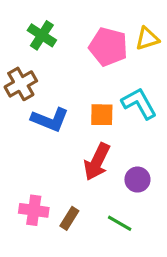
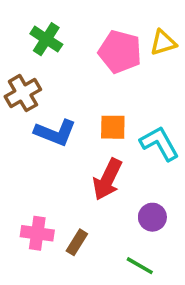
cyan L-shape: (139, 103) -> (160, 143), moved
purple circle: (137, 180) -> (152, 217), moved
green line: (120, 223) -> (140, 266), moved

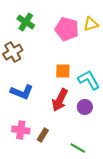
blue L-shape: (55, 133) -> (22, 92), moved
purple circle: (152, 217) -> (85, 107), moved

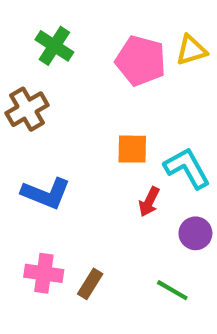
red arrow: (60, 100) -> (149, 202), moved, size x0.6
purple circle: (85, 107) -> (195, 233), moved
green line: (78, 148) -> (172, 290), moved

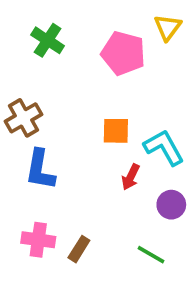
yellow triangle: (191, 50) -> (168, 27), moved, turned -36
brown cross: (27, 109) -> (24, 118), moved
blue L-shape: (46, 193) -> (40, 170), turned 78

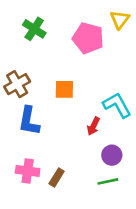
orange square: (116, 131) -> (64, 89), moved
purple circle: (171, 205) -> (112, 155), moved
green line: (151, 255) -> (108, 181), turned -42

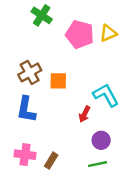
yellow triangle: (120, 20) -> (108, 33), moved, turned 30
green cross: (34, 29) -> (42, 15), moved
brown cross: (17, 84) -> (30, 72), moved

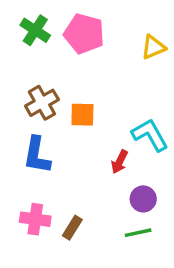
green cross: (42, 15) -> (35, 30), moved
pink pentagon: (80, 34) -> (84, 34), moved

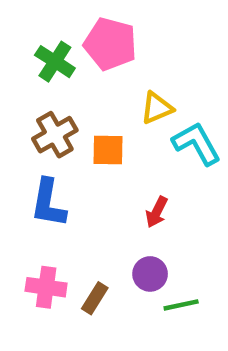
green cross: (35, 30) -> (55, 62), moved
yellow triangle: (153, 47) -> (157, 108), moved
cyan L-shape: (150, 135) -> (197, 143), moved
purple circle: (143, 199) -> (150, 274), moved

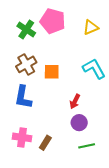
yellow triangle: (157, 108) -> (91, 27), moved
purple circle: (150, 274) -> (79, 123), moved

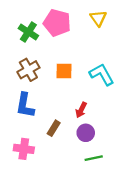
yellow triangle: (91, 27) -> (98, 18), moved, turned -42
orange square: (52, 72) -> (64, 71), moved
brown rectangle: (45, 143) -> (54, 128), moved

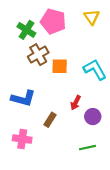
brown cross: (28, 70) -> (38, 55), moved
blue L-shape: (25, 105) -> (23, 98), turned -85
purple circle: (86, 133) -> (93, 117), moved

